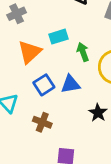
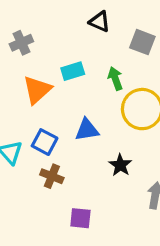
green arrow: (83, 52) -> (115, 79), moved
blue square: (44, 85) -> (45, 142), moved, turned -30

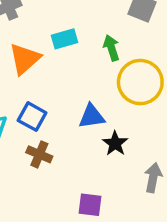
blue triangle: (87, 130) -> (92, 116), moved
purple square: (80, 218) -> (90, 205), moved

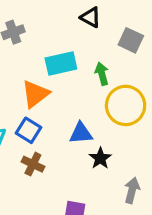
cyan rectangle: (64, 39) -> (61, 64), size x1.4
orange triangle: (25, 59) -> (35, 94), moved

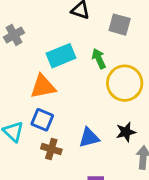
orange triangle: (35, 94) -> (43, 87), turned 36
blue triangle: (81, 133) -> (89, 138), moved
black star: (100, 158) -> (126, 132), moved, turned 30

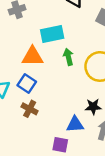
green arrow: (99, 59) -> (68, 57), moved
blue triangle: (89, 138) -> (75, 124), moved

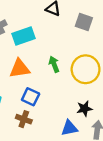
cyan rectangle: (52, 34) -> (23, 36), moved
blue square: (27, 83) -> (31, 97), moved

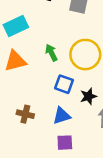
blue square: (31, 97) -> (64, 84), moved
blue triangle: (69, 128) -> (62, 116), moved

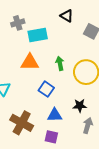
blue square: (64, 84) -> (46, 89), moved
brown cross: (25, 114) -> (22, 123), moved, size x1.6

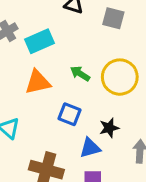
green arrow: (60, 63) -> (80, 74), turned -32
black star: (80, 106) -> (109, 128), moved

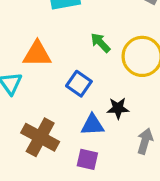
orange triangle: (38, 82) -> (37, 54), moved

